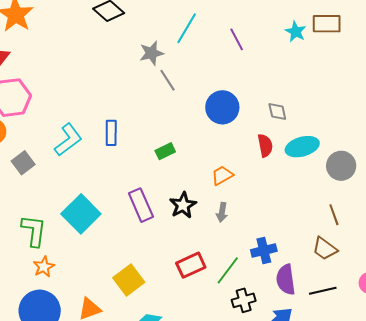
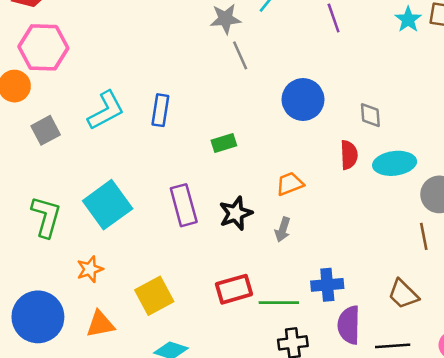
brown line: (334, 215) -> (424, 236), moved
orange star: (44, 267) -> (90, 269), moved
green line: (228, 270) -> (279, 303), turned 44

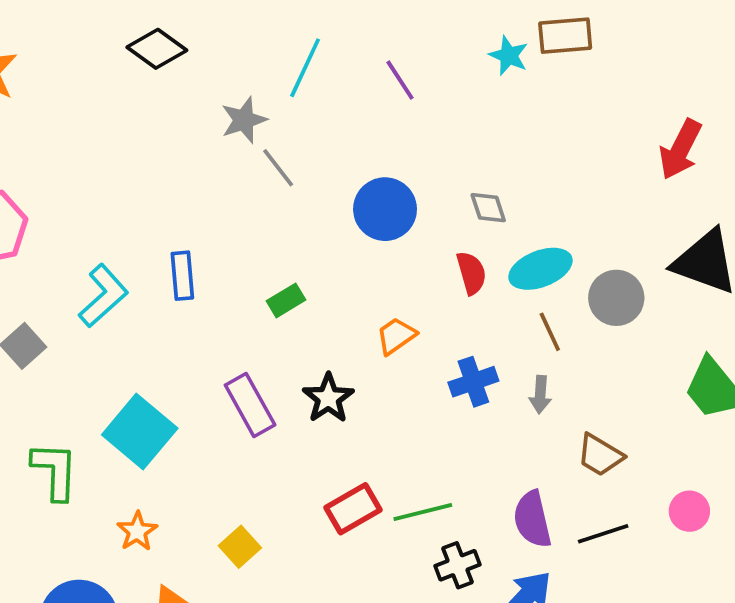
gray arrow: (283, 230) -> (540, 395), moved
brown line: (424, 236) -> (550, 332), moved
blue cross: (327, 285) -> (473, 382), moved
yellow square: (154, 296) -> (240, 547), size x0.7

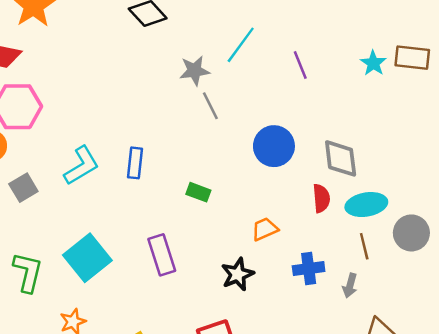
gray diamond: (488, 208) -> (341, 158), size x1.6
green rectangle: (286, 300) -> (198, 192), turned 40
black star: (328, 398) -> (238, 274), moved

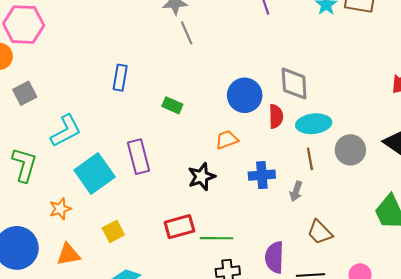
blue circle: (274, 146) -> (245, 95), moved
cyan L-shape: (81, 166) -> (66, 131), moved
cyan square: (87, 258) -> (95, 173), moved

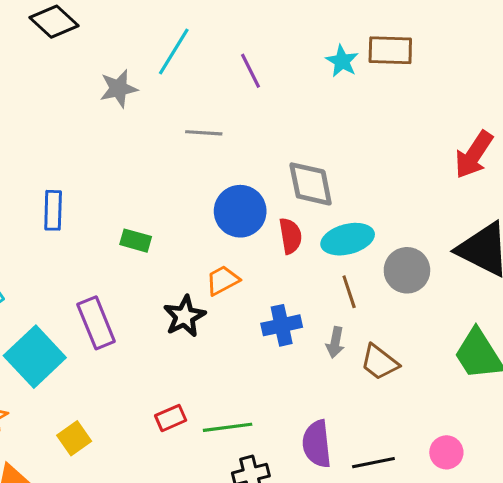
gray line: (187, 33) -> (204, 133), moved, turned -55
black star: (202, 177) -> (184, 316), moved
red rectangle: (179, 227) -> (171, 418), size x0.7
brown trapezoid: (320, 232) -> (379, 362), moved

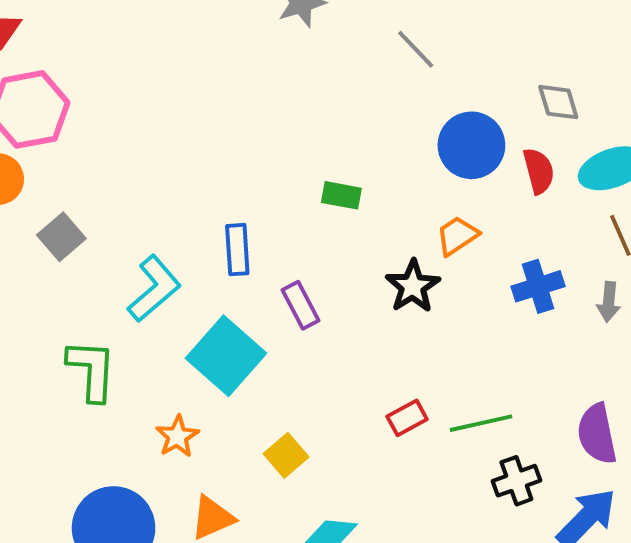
gray line: (204, 133) -> (416, 49), turned 48
gray diamond: (311, 184) -> (558, 102), size x0.7
blue rectangle: (53, 210) -> (237, 250), moved
purple rectangle: (96, 323) -> (300, 305), size x0.7

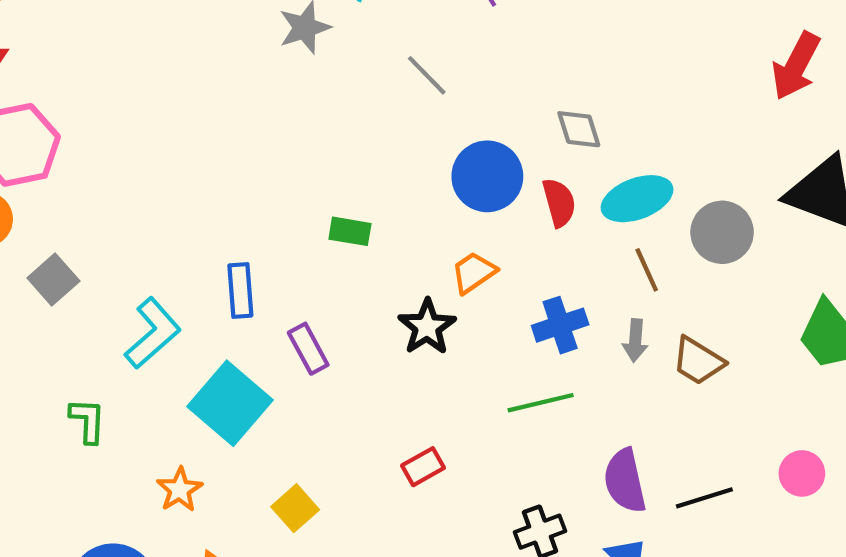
green L-shape: (92, 370) -> (88, 421), size x0.7
green line: (481, 423) -> (541, 403), moved

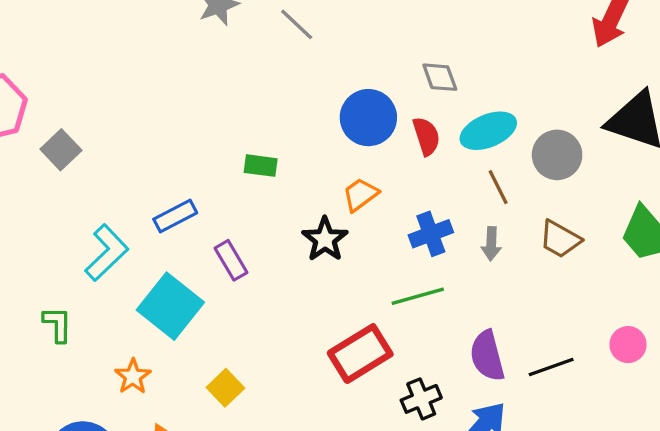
gray line: (427, 75) -> (297, 24), moved
gray square: (53, 279) -> (61, 150), moved
blue rectangle: (240, 290) -> (175, 216), turned 69
brown trapezoid: (698, 361) -> (560, 239), moved
red rectangle: (423, 467) -> (360, 354), moved, size x1.8

